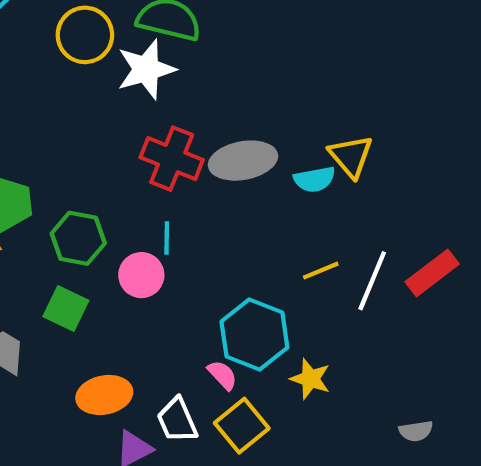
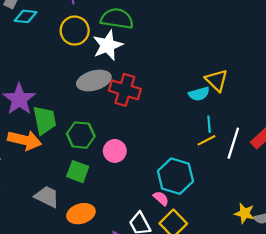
gray ellipse: (243, 161) -> (94, 80), moved
cyan line: (167, 238) -> (209, 124), moved
yellow star: (310, 379) -> (245, 213), moved
orange ellipse: (104, 395) -> (81, 214), moved

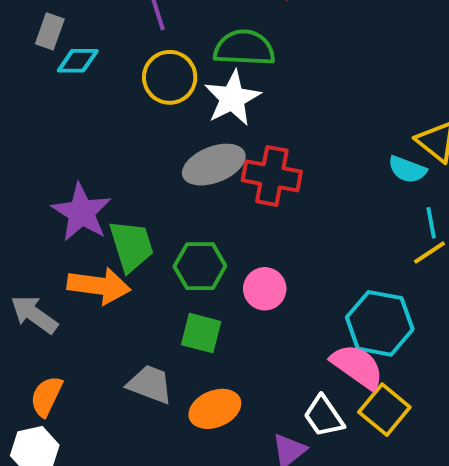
cyan semicircle: (199, 94) -> (407, 169), turned 42
pink semicircle: (161, 198) -> (357, 366), size x1.8

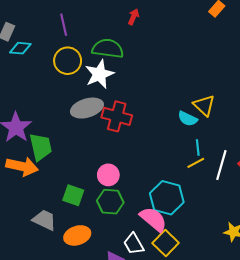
green hexagon: (200, 266) -> (110, 202), moved

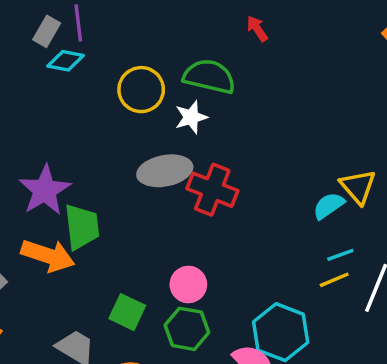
red arrow: (134, 17) -> (257, 29), turned -63
purple line: (64, 25) -> (78, 23), moved
white star: (99, 74) -> (191, 117), size x0.7
cyan semicircle: (188, 119) -> (329, 206), turned 114
cyan line: (198, 147) -> (340, 255), turned 70

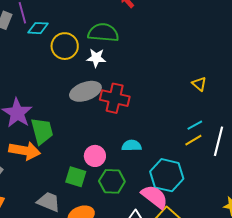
cyan diamond: (66, 61) -> (38, 28), moved
white star: (191, 117) -> (96, 58), turned 30
yellow triangle: (358, 187) -> (199, 84), size x0.7
cyan semicircle: (329, 206) -> (132, 146), moved, turned 42
pink circle: (188, 285) -> (95, 156), moved

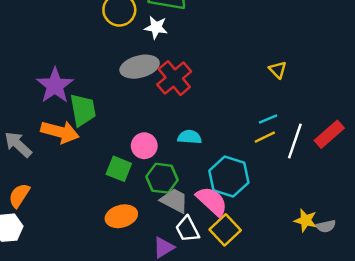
red cross: (115, 98) -> (174, 78), turned 32
gray trapezoid: (49, 202) -> (174, 201), moved

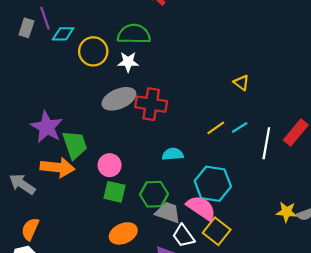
red cross: (174, 78) -> (151, 104), turned -32
yellow line: (265, 137) -> (216, 128), moved
pink circle: (144, 146) -> (110, 165), moved

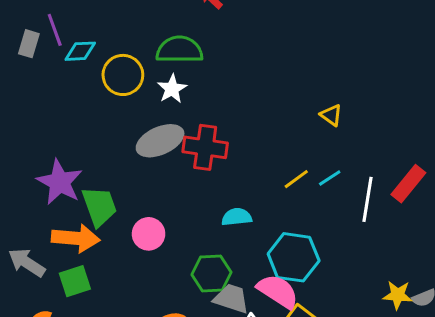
white star: (128, 62) -> (172, 89), turned -30
green square: (115, 192) -> (75, 281), moved, turned -30

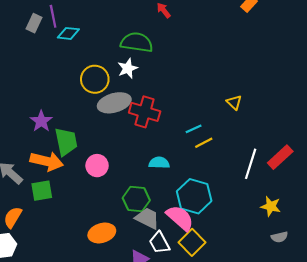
yellow circle: (123, 75) -> (95, 79), moved
cyan line: (330, 178) -> (194, 129), moved
purple star: (60, 182) -> (41, 121), size x0.7
yellow star: (398, 295) -> (271, 206), moved

